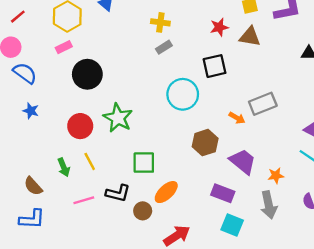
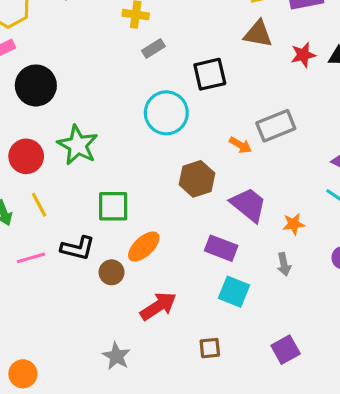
red star: (219, 27) -> (303, 55), moved
gray rectangle: (164, 47) -> (153, 48), moved
gray arrow: (269, 205) -> (284, 264), size x0.6

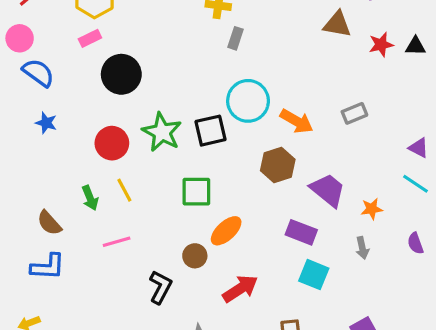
gray rectangle: (153, 48) -> (236, 38), turned -40
black square: (210, 74) -> (210, 131), moved
gray rectangle: (276, 126) -> (354, 113), size x0.7
orange arrow: (240, 145) -> (297, 121), moved, size x1.5
black L-shape: (78, 248) -> (160, 287), moved, turned -76

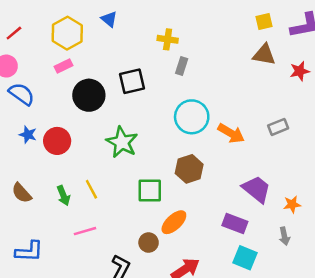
black square: (210, 131) -> (132, 81), moved
red circle: (112, 143) -> (57, 141), moved
brown hexagon: (278, 165) -> (189, 169), moved
brown semicircle: (49, 223) -> (22, 193), moved

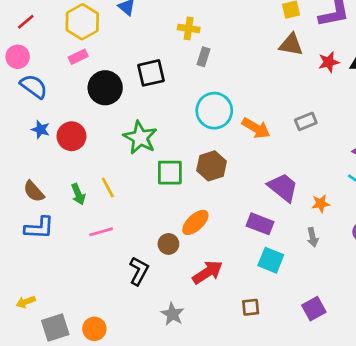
green square: (150, 190) -> (170, 173), moved
blue L-shape: (29, 251) -> (39, 228), moved

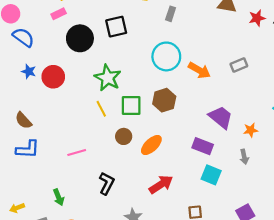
gray rectangle: (203, 57) -> (171, 14), moved
yellow line: (108, 187) -> (101, 109), moved
green arrow: (78, 194) -> (59, 197), moved
brown circle: (168, 244) -> (124, 136), moved

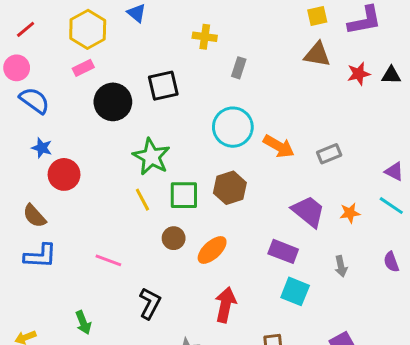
gray rectangle: (239, 65) -> (329, 154), moved
red circle: (53, 77) -> (64, 174), moved
orange star: (251, 130) -> (350, 213), moved
pink line: (77, 152) -> (108, 260), turned 36
red arrow: (161, 184) -> (225, 305), turned -45

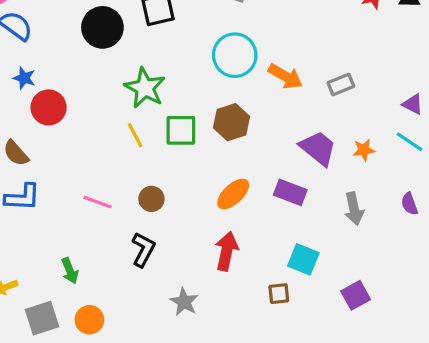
brown circle: (174, 238) -> (151, 199), moved
orange ellipse: (212, 250) -> (233, 194), moved
gray arrow: (341, 266) -> (354, 209), size x1.4
cyan square: (295, 291) -> (303, 259), moved

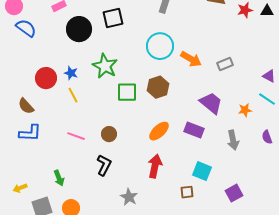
blue star: (24, 78) -> (71, 73), moved
yellow line: (135, 135) -> (73, 95), moved
orange star: (364, 150) -> (245, 110), moved

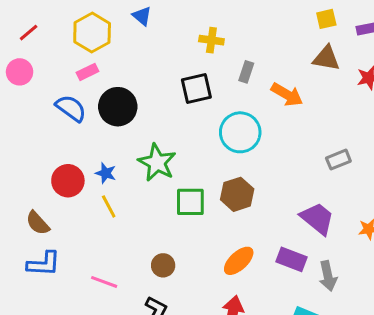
black square: (113, 18) -> (196, 89), moved
blue semicircle: (26, 28) -> (71, 108), moved
orange arrow: (191, 59) -> (287, 95), moved
pink line: (76, 136) -> (104, 282), moved
gray arrow: (233, 140) -> (328, 276), moved

